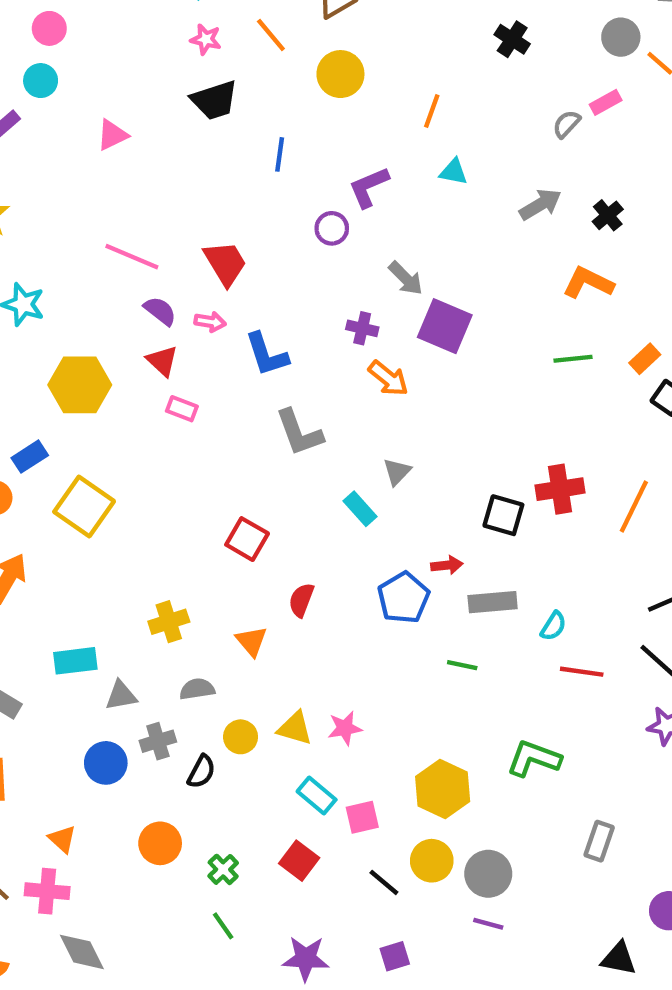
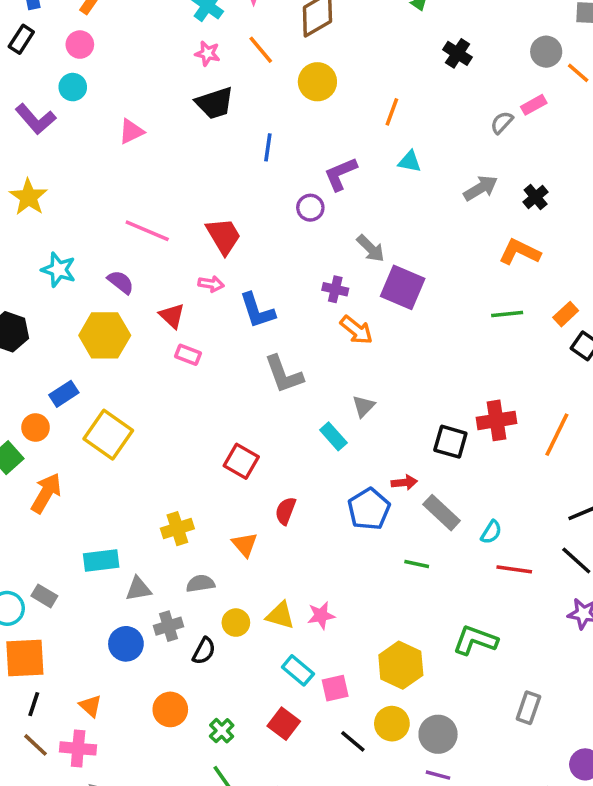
purple semicircle: (160, 311) -> (121, 282), moved
gray rectangle: (493, 602) -> (442, 513), turned 48

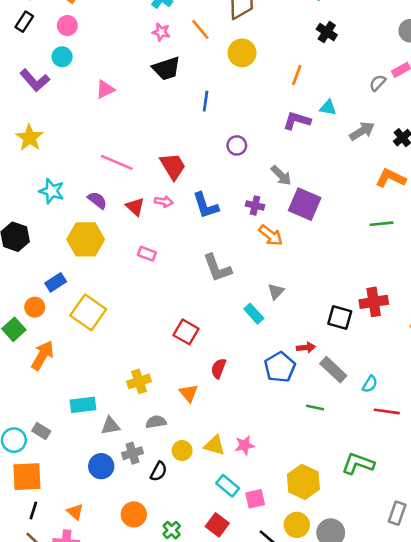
black cross: (458, 53) -> (327, 32), moved
cyan triangle: (410, 162) -> (328, 108), moved
purple L-shape: (340, 174) -> (297, 121), moved, turned 40
blue L-shape: (257, 310) -> (206, 205), moved
red triangle: (172, 316) -> (135, 207), moved

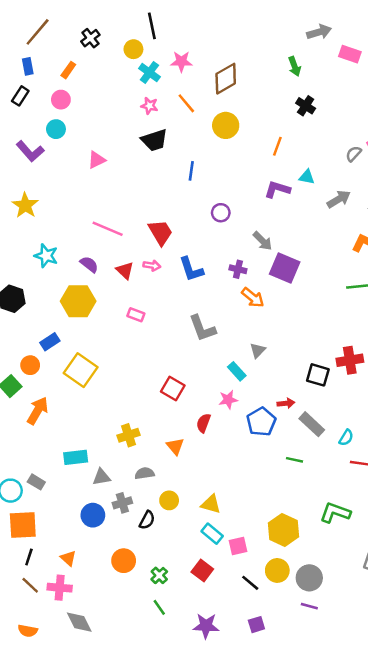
yellow triangle: (215, 445) -> (211, 504), moved
pink star: (245, 445) -> (228, 400), moved

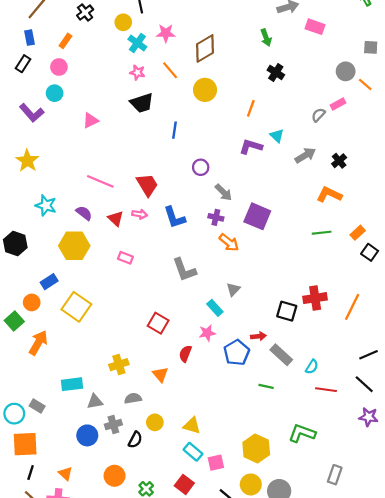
cyan triangle: (307, 177) -> (277, 136), turned 32
gray arrow: (263, 241) -> (224, 192), moved

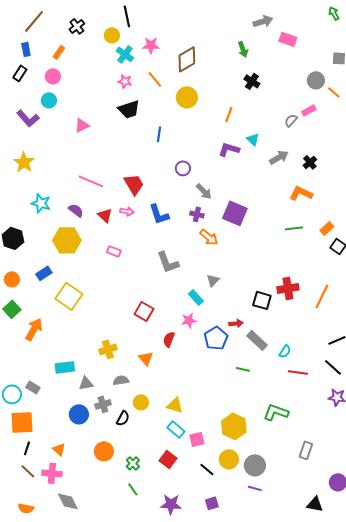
orange circle: (32, 302) -> (12, 279), moved

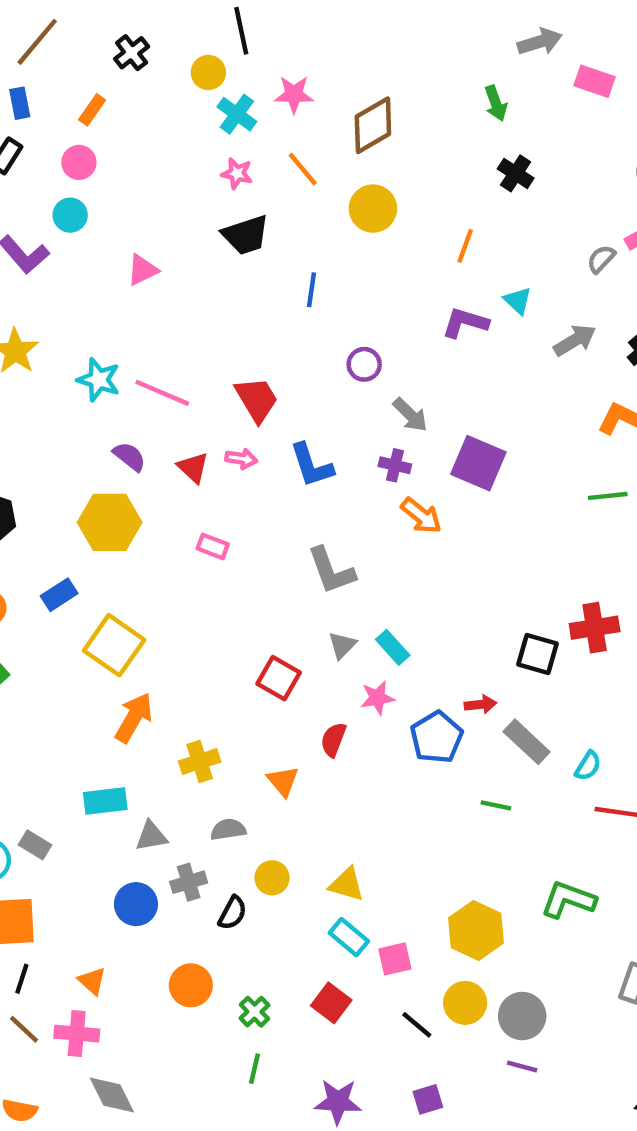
cyan star: (41, 203) -> (99, 380), moved
gray triangle: (213, 280) -> (342, 645), moved
orange arrow: (34, 329) -> (134, 718), moved
green line: (133, 489) -> (254, 1069), turned 48

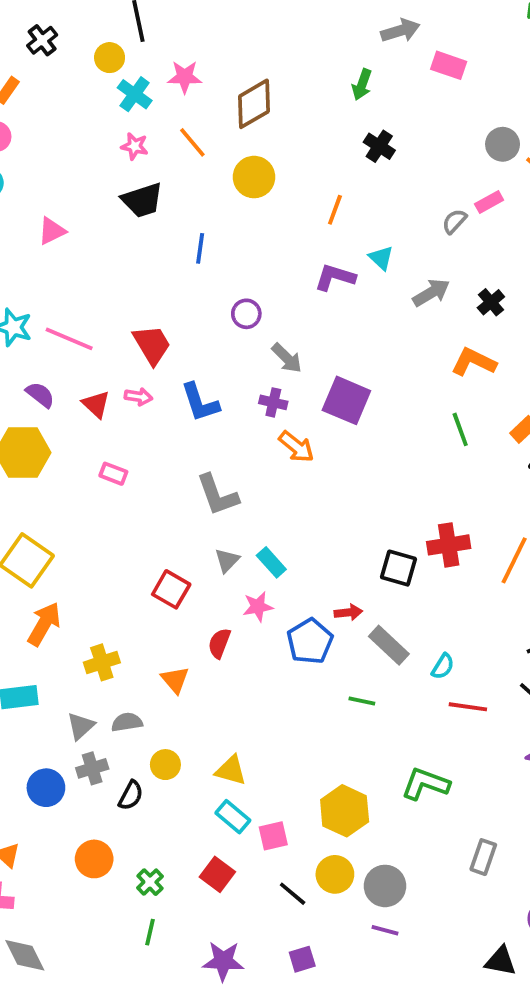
green arrow: (496, 103) -> (362, 85), turned 40
green line: (608, 496) -> (460, 429), turned 76
gray triangle: (151, 836) -> (81, 726), moved, turned -32

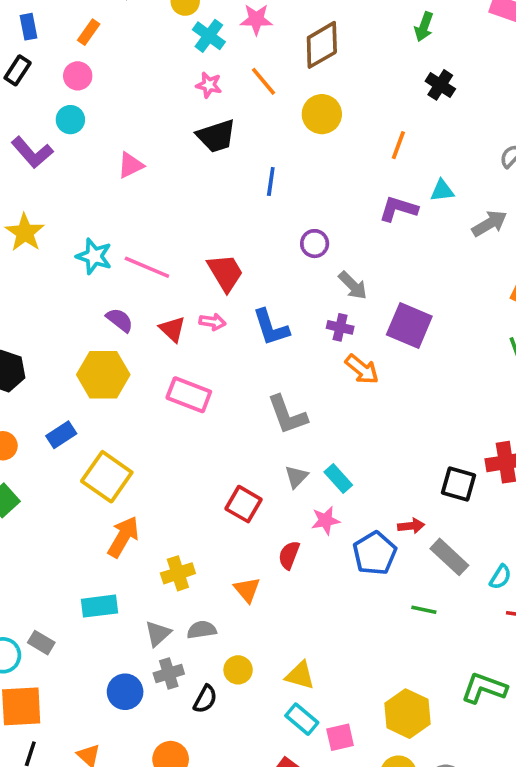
cyan triangle: (381, 258) -> (442, 191), turned -50
pink rectangle: (113, 474) -> (189, 395), size x1.6

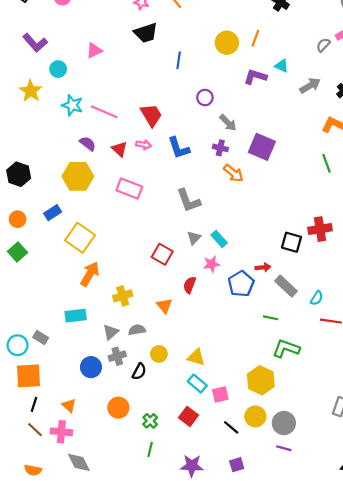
yellow circle: (322, 114) -> (227, 43), moved
cyan circle: (70, 120) -> (58, 69), moved
cyan triangle: (442, 191) -> (282, 66), turned 32
green L-shape: (484, 688) -> (286, 348), moved

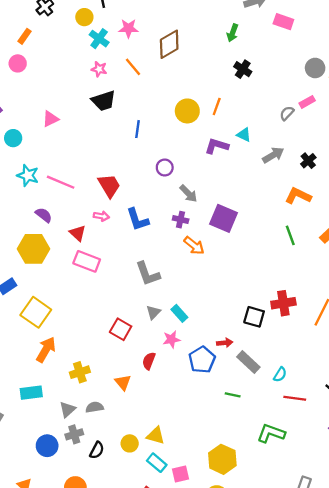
red triangle: (119, 149) -> (78, 233), moved
green L-shape: (286, 348) -> (271, 433), moved
yellow circle: (159, 354) -> (130, 443), moved

